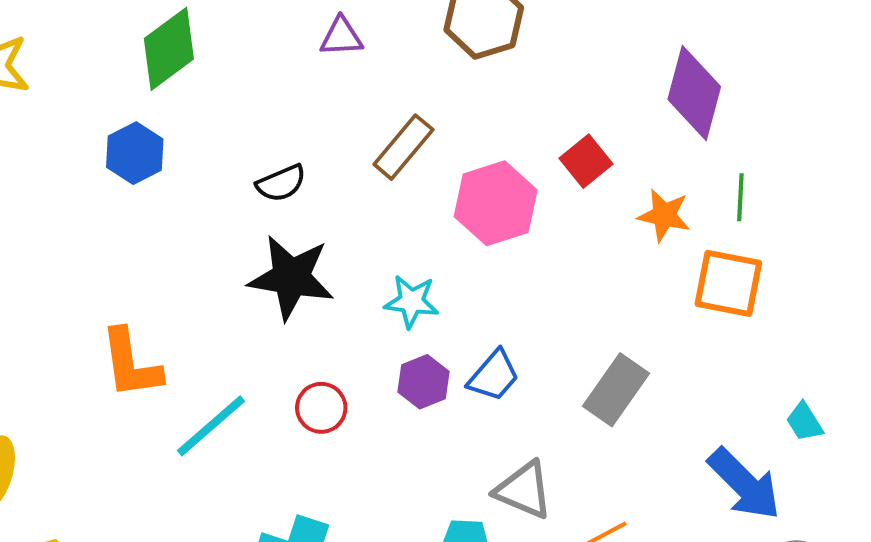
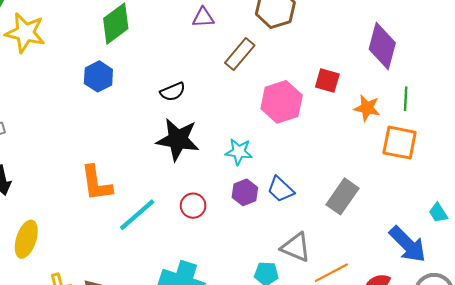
brown rectangle: (403, 147) -> (240, 54), moved
red square: (586, 161) -> (327, 81), turned -35
blue trapezoid: (494, 376) -> (281, 189), turned 92

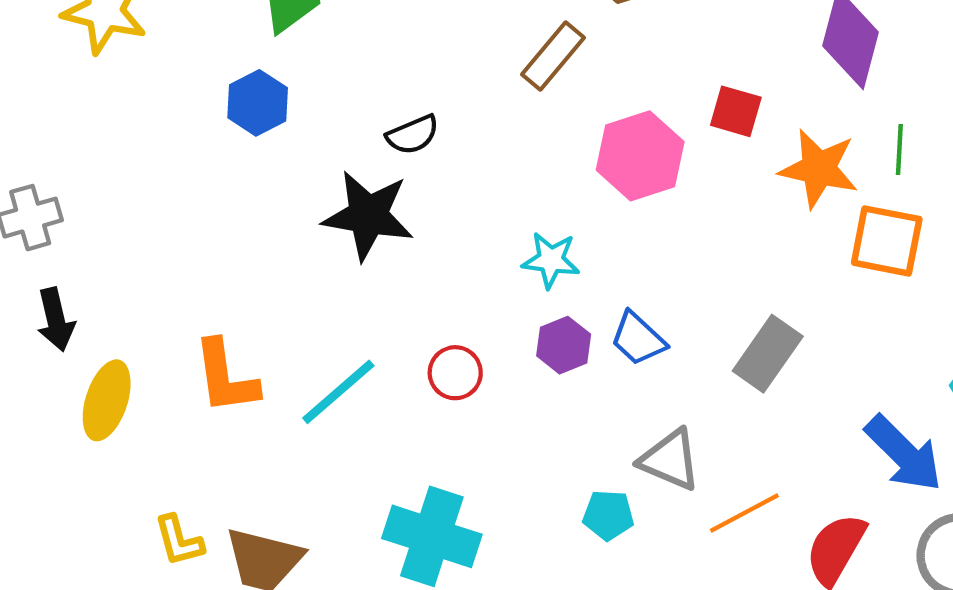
orange star: (367, 108) -> (819, 169), size x1.4
black star: (178, 139) -> (368, 215), moved
orange L-shape: (96, 183) -> (226, 377), moved
yellow ellipse: (26, 239) -> (107, 400), moved

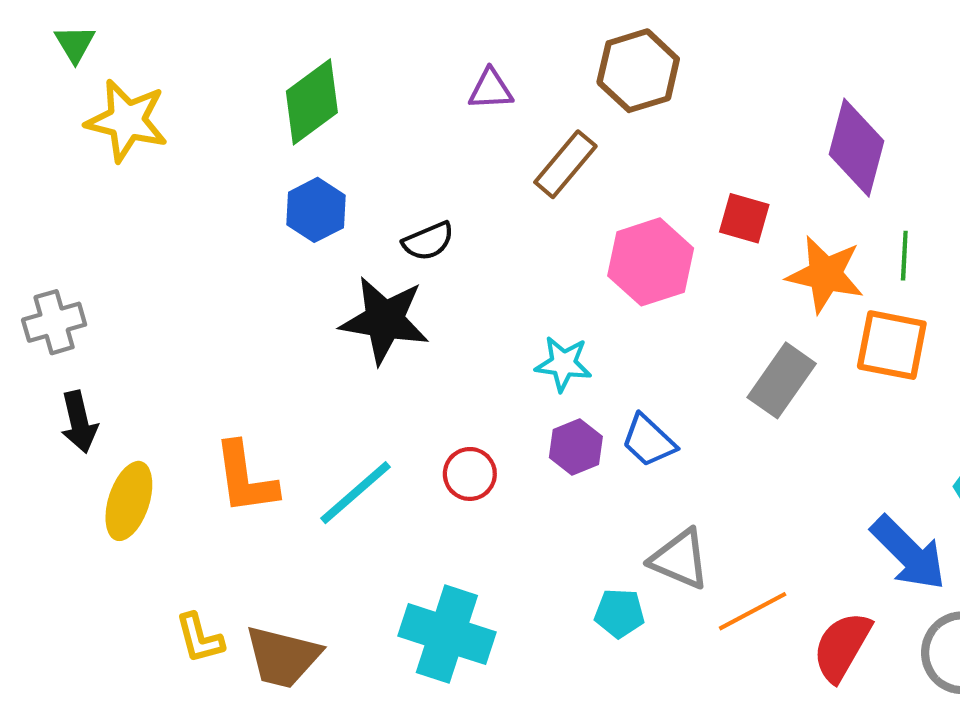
blue hexagon: (258, 103) -> (316, 210), moved
gray rectangle: (768, 354) -> (782, 380), moved

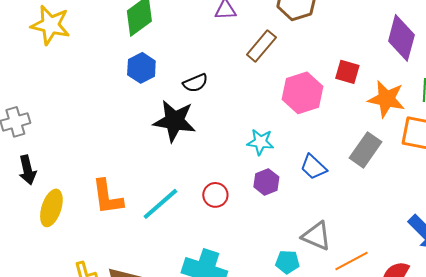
blue trapezoid: (649, 441) -> (313, 167), moved

